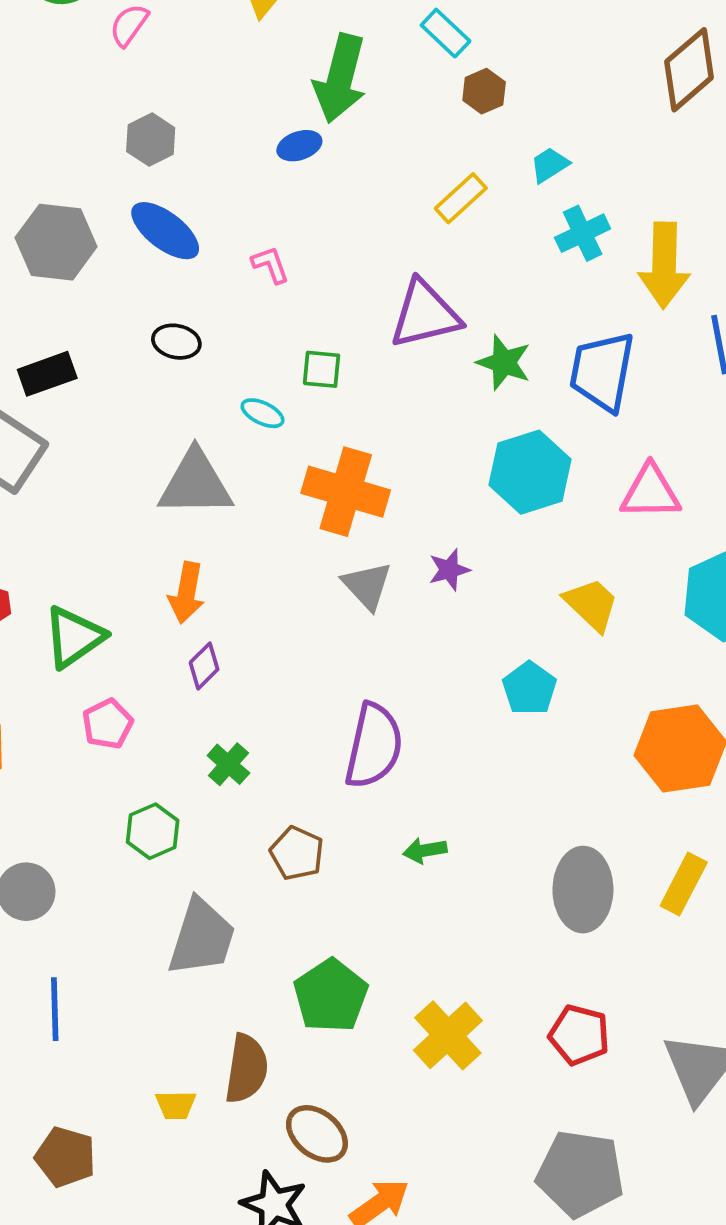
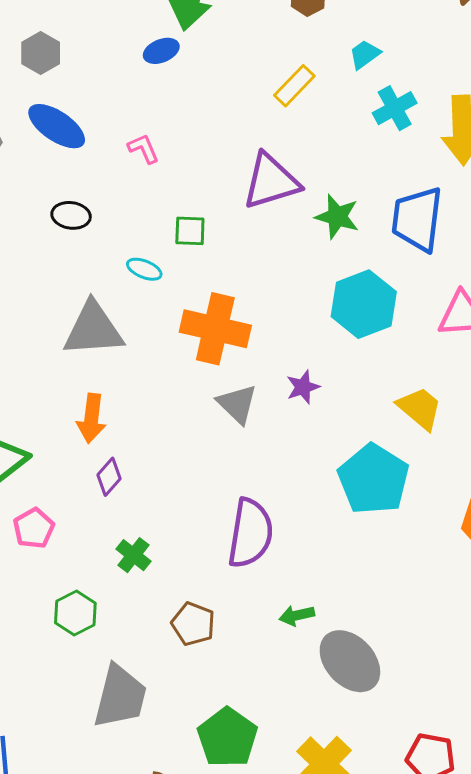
cyan pentagon: (529, 688) -> (374, 479), size x1.6
gray ellipse: (583, 890) -> (350, 661), moved, turned -40

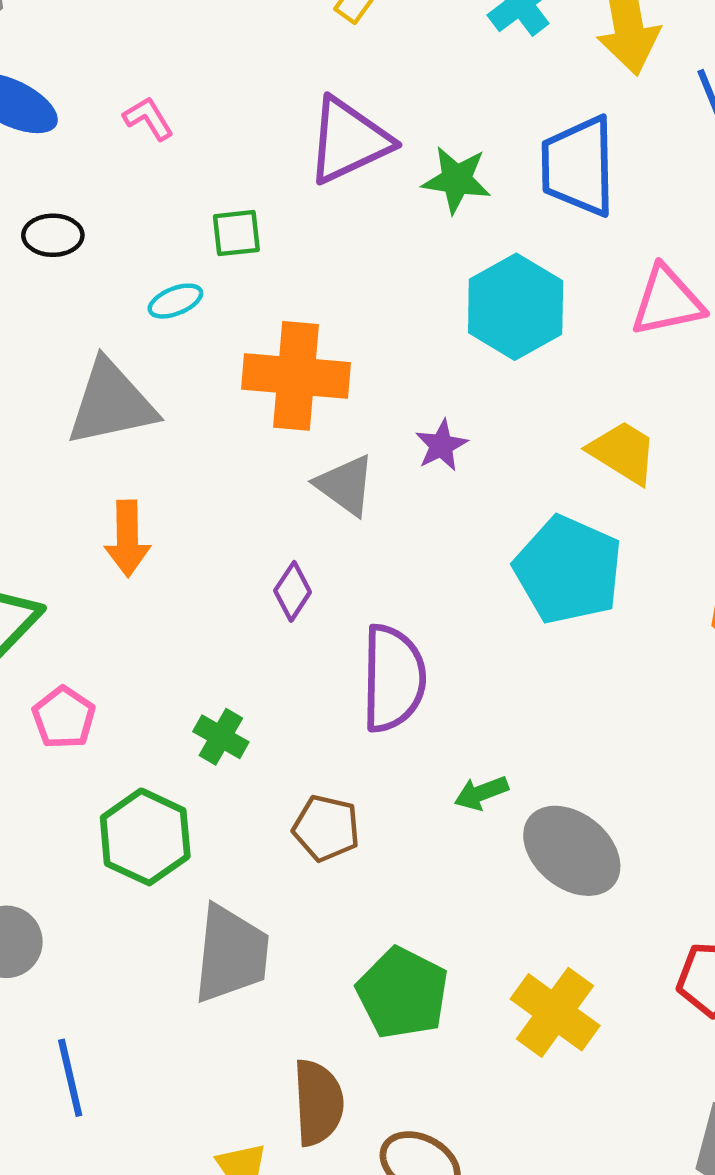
cyan ellipse: (144, 269) -> (175, 301), turned -36
purple diamond: (109, 477) -> (293, 591), moved
green hexagon: (75, 613) -> (145, 837), size x1.4

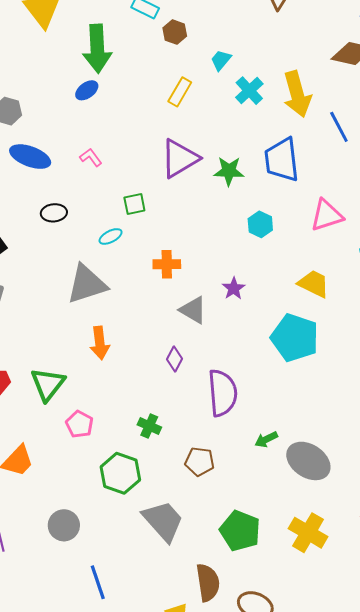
cyan hexagon: (516, 307) -> (260, 224), size x0.6
orange cross: (296, 376) -> (167, 264), size x0.6
gray trapezoid: (231, 954) -> (163, 521), turned -42

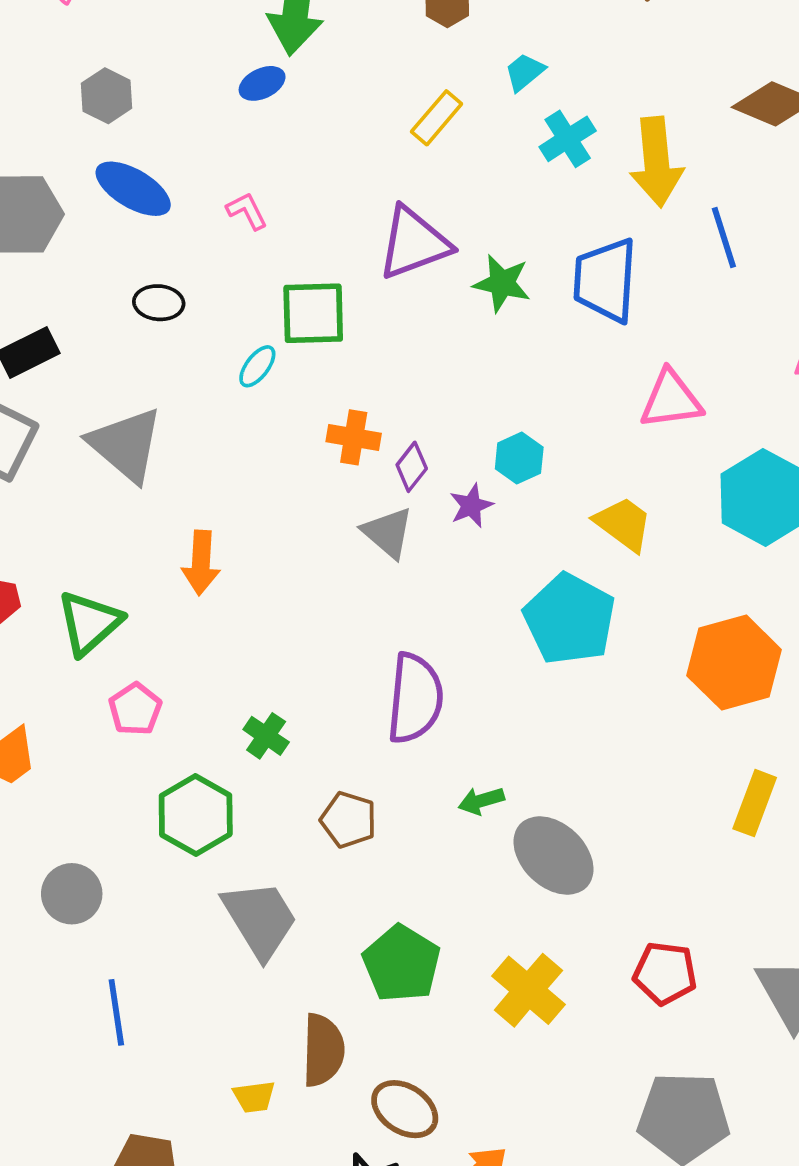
green square: (134, 204) -> (313, 313), size x1.6
cyan hexagon: (260, 224) -> (519, 458), moved
cyan ellipse: (111, 236) -> (257, 366), turned -35
gray triangle: (87, 284) -> (126, 445), moved, turned 48
purple diamond: (175, 359) -> (412, 467), moved

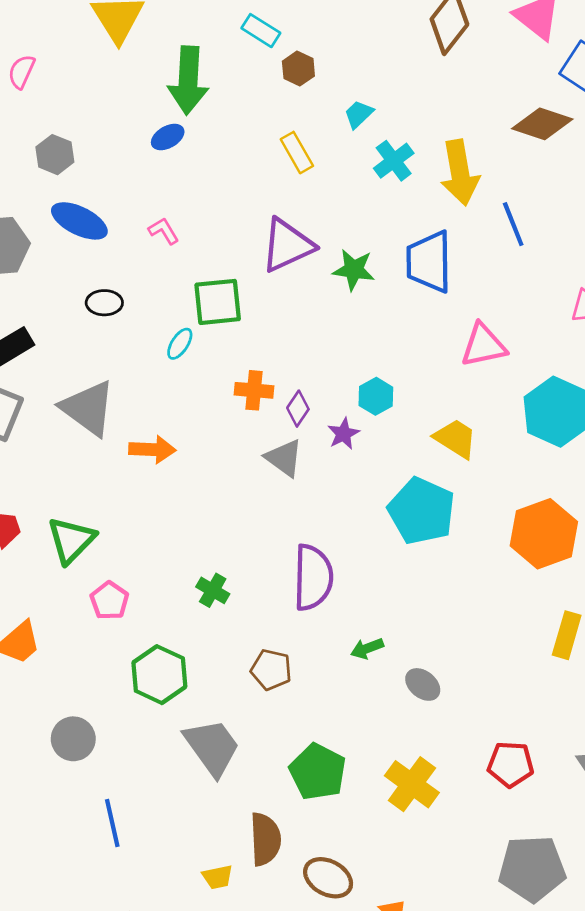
yellow rectangle: (437, 118) -> (297, 153), turned -66
orange arrow: (201, 563) -> (152, 450), moved, turned -87
green cross: (266, 736) -> (213, 590), moved
gray ellipse: (553, 855) -> (423, 684), size x0.6

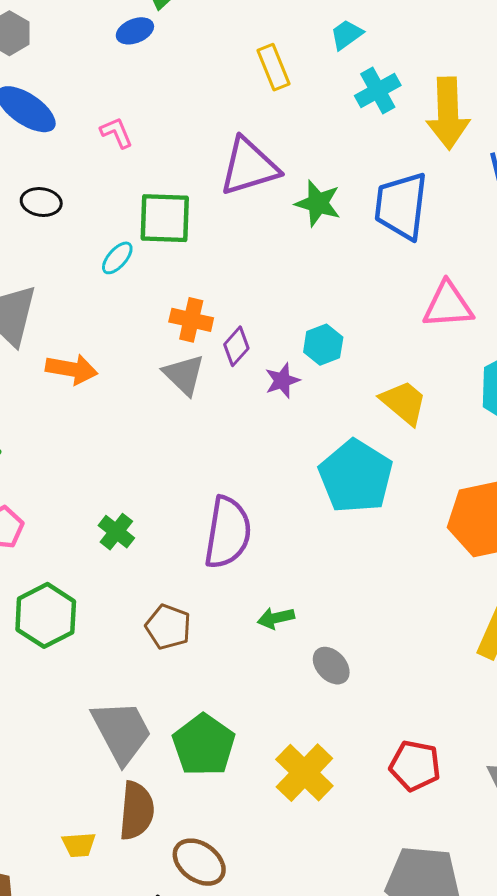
gray triangle: (284, 458) -> (184, 375), moved
gray trapezoid: (212, 747) -> (122, 732), moved

